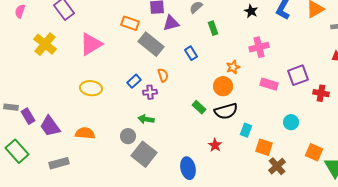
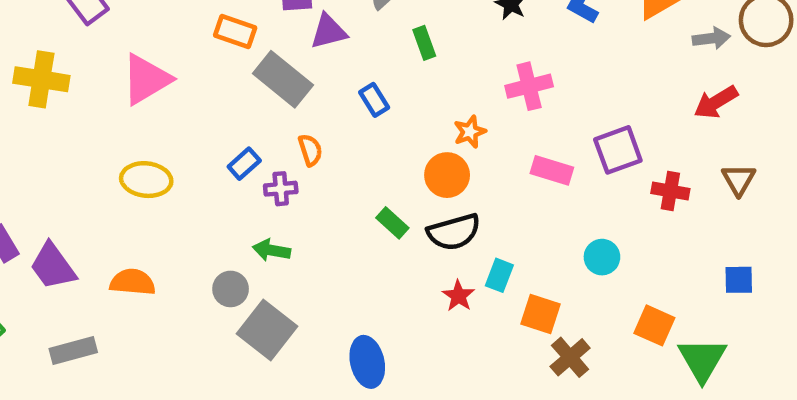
yellow cross: (45, 44) -> (41, 79), turned -30
red star: (215, 145) -> (458, 296), moved

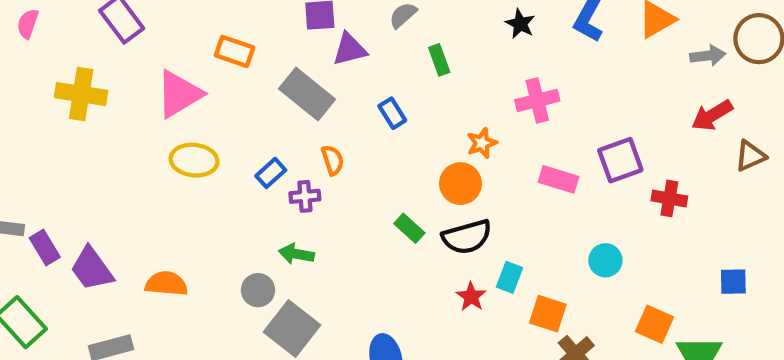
orange rectangle: (235, 31) -> (235, 51), moved
yellow ellipse: (146, 180) -> (194, 160), moved
brown triangle: (739, 180) -> (750, 156), moved, turned 36

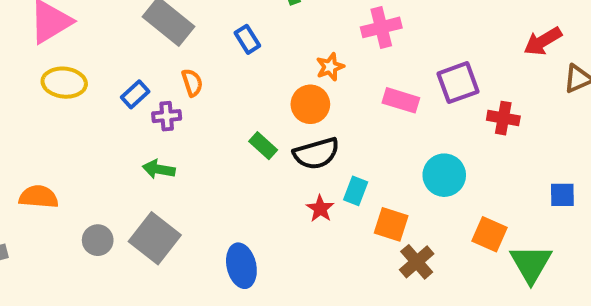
cyan circle: (605, 260) -> (444, 175), size x1.4
gray circle: (258, 290) -> (98, 240), moved

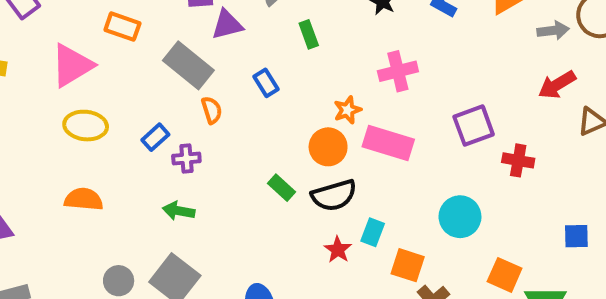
orange semicircle: (192, 83) -> (212, 110), moved
pink rectangle: (401, 100) -> (388, 143), moved, size x1.4
orange semicircle: (39, 197) -> (84, 199), moved

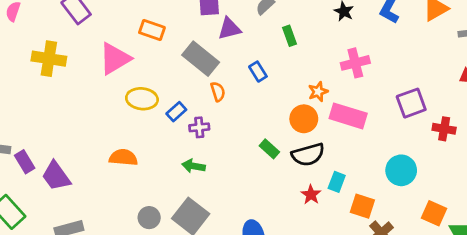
yellow ellipse: (86, 126) -> (142, 99), moved

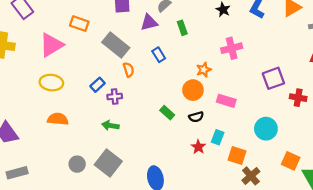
purple triangle: (229, 29) -> (149, 22), moved
yellow ellipse: (142, 99) -> (51, 83), moved
pink rectangle: (348, 116) -> (226, 101), moved, size x0.7
black semicircle: (308, 155) -> (196, 117), size x0.6

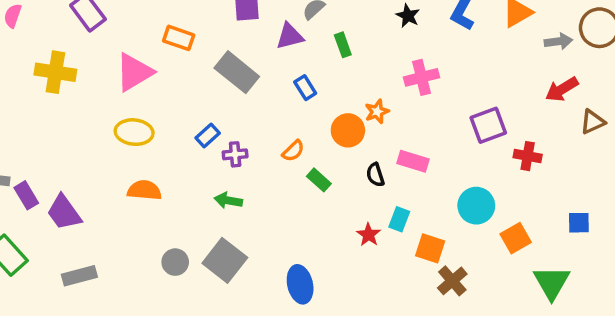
orange semicircle: (129, 70) -> (293, 151), moved, turned 64
orange circle: (193, 90) -> (348, 130), moved
black semicircle: (196, 117) -> (375, 175), moved, turned 88
orange square: (291, 161) -> (516, 238), moved, turned 36

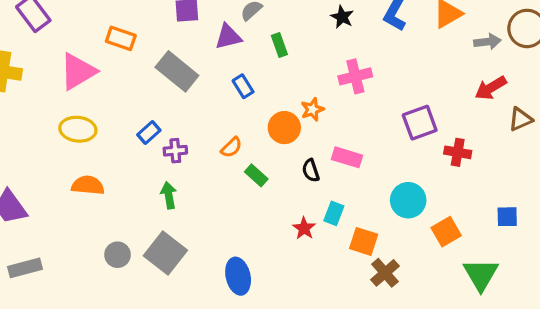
green arrow: (228, 200) -> (169, 195), turned 70

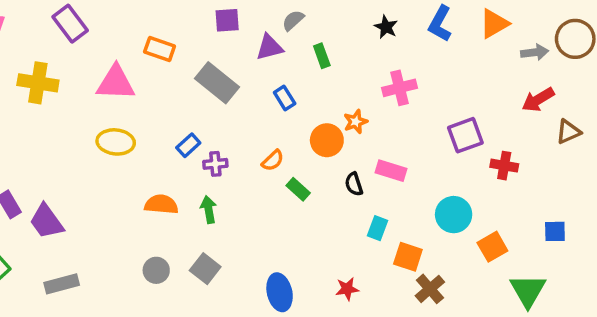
pink triangle: (78, 71) -> (116, 83), turned 33
orange semicircle: (88, 185) -> (161, 204), moved
red star: (304, 228) -> (347, 289), moved, turned 30
gray square: (165, 253) -> (205, 269), size x0.7

